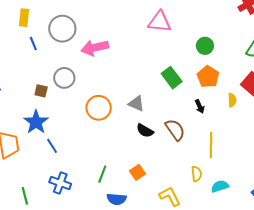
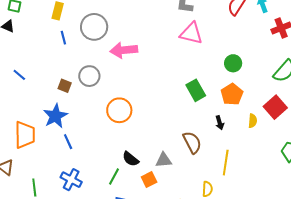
gray triangle: (136, 104) -> (164, 160), moved, turned -36
black semicircle: (145, 131) -> (131, 159), moved

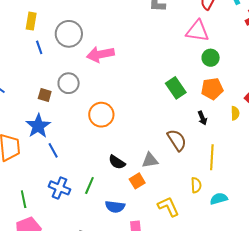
pink triangle: (191, 33) -> (197, 31), moved
orange pentagon: (232, 94) -> (212, 89), turned 30
green line: (114, 176) -> (89, 185), moved

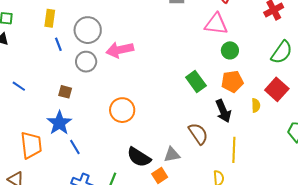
gray circle: (69, 83) -> (86, 62), moved
black arrow: (202, 118) -> (223, 111), size x1.6
black semicircle: (117, 162) -> (139, 157), size x1.4

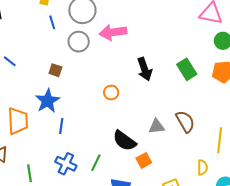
orange circle: (122, 110) -> (111, 93), size x0.6
black arrow: (223, 111) -> (145, 69), moved
blue line: (75, 147) -> (61, 126), turned 35
gray triangle: (172, 155) -> (157, 126), moved

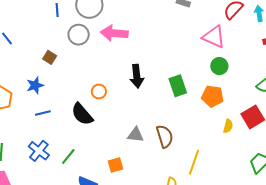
blue star: (48, 101) -> (35, 85), size x0.7
blue line: (61, 126) -> (43, 113), turned 56
black semicircle: (124, 141) -> (82, 114), moved

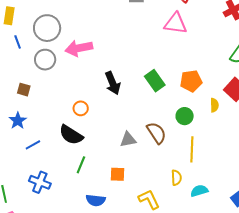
green circle: (219, 66) -> (185, 116), moved
green line: (68, 157) -> (81, 165), moved
orange square: (116, 165) -> (117, 174), turned 35

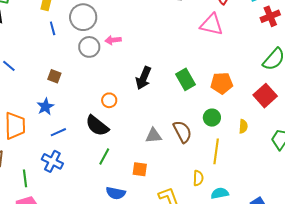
pink arrow: (79, 48) -> (113, 40), size x0.6
gray circle: (45, 60) -> (89, 47), moved
black arrow: (113, 83) -> (143, 78), turned 40
yellow semicircle: (214, 105) -> (243, 126), moved
blue cross: (40, 182) -> (52, 161), moved

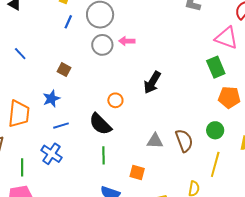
blue line: (53, 28) -> (68, 22), turned 32
green rectangle: (186, 79) -> (216, 67), moved
green line: (104, 156) -> (104, 155), turned -36

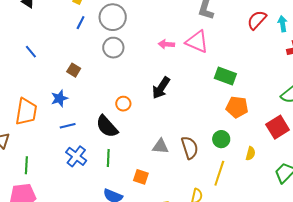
pink triangle: (226, 38) -> (197, 42), moved
pink arrow: (127, 41) -> (166, 44), moved
green rectangle: (216, 67) -> (225, 76), turned -50
blue cross: (51, 154) -> (76, 156), moved

